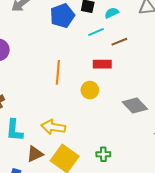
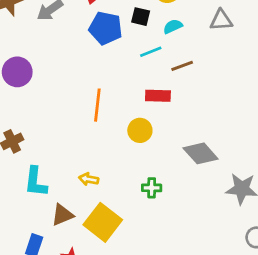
blue pentagon: (62, 16) -> (106, 28), turned 30
yellow arrow: (53, 127) -> (89, 179), size x0.6
green cross: (103, 154) -> (152, 188), moved

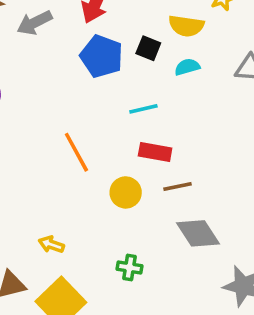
cyan line: (151, 52) -> (143, 109), moved
brown line: (182, 66) -> (178, 186), moved
orange line: (97, 105) -> (76, 152), turned -44

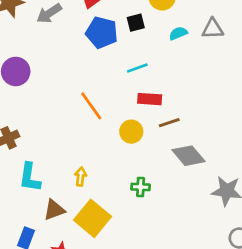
black square: (148, 48) -> (136, 23), turned -30
cyan semicircle: (187, 67) -> (178, 33), moved
yellow arrow: (51, 245) -> (81, 177), turned 84

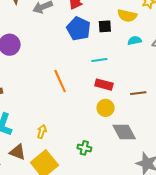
brown line: (169, 123) -> (138, 93), moved
yellow circle: (131, 132) -> (106, 108), moved
brown triangle: (54, 210) -> (18, 152), turned 30

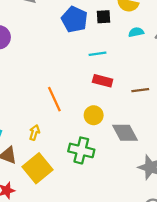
orange line: (60, 81) -> (54, 99), moved
yellow circle: (106, 108) -> (94, 115), moved
green cross: (84, 148) -> (81, 150), size x1.6

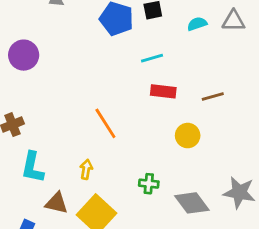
yellow circle: (94, 115) -> (188, 136), moved
gray diamond: (125, 133) -> (192, 203), moved
green cross: (81, 150) -> (149, 184), size x0.6

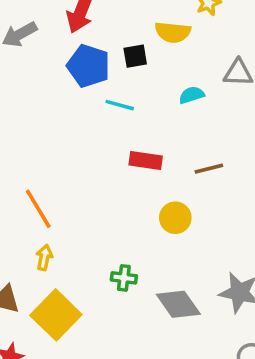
cyan semicircle: (197, 24) -> (192, 95), moved
cyan line: (152, 58) -> (120, 105), moved, turned 30
orange line: (105, 123) -> (38, 209), moved

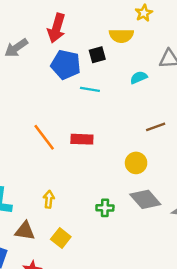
red rectangle: (146, 161) -> (82, 139), moved
orange line: (38, 209) -> (44, 137), moved
gray diamond: (178, 304) -> (145, 199), moved
yellow square: (56, 315) -> (61, 238), size x0.6

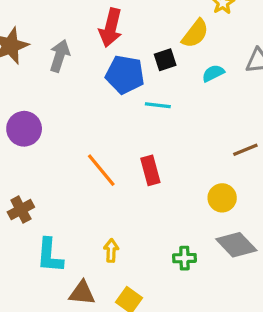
yellow semicircle: (121, 36) -> (195, 34), turned -50
gray arrow: (16, 48) -> (60, 56), turned 145
cyan semicircle: (139, 77) -> (213, 73), moved
red rectangle: (82, 139) -> (150, 170), turned 75

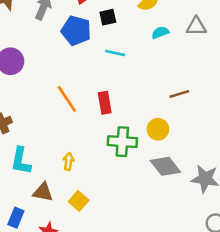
black square: (165, 60) -> (108, 17), moved
blue pentagon: (125, 75) -> (76, 31), moved
green cross: (184, 258) -> (122, 142), moved, size x1.6

